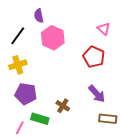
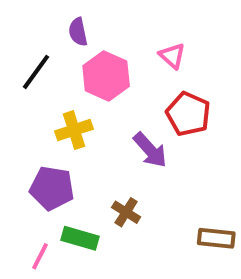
pink triangle: (104, 29) -> (172, 56), moved
yellow cross: (18, 65) -> (74, 130), moved
purple arrow: (97, 94) -> (150, 150), moved

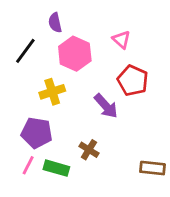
pink line: (40, 256) -> (28, 165), moved

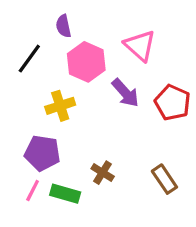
pink triangle: (121, 40) -> (140, 46), size x1.5
red pentagon: (133, 81) -> (173, 103), moved
purple arrow: (106, 106) -> (125, 93), moved
brown rectangle: (153, 168) -> (164, 179), moved, turned 50

